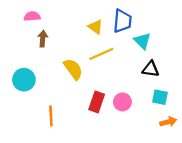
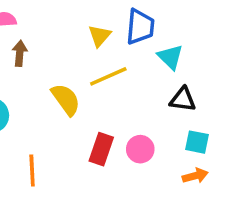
yellow triangle: (95, 27) -> (99, 36), turned 35
orange arrow: (168, 122) -> (195, 176), moved

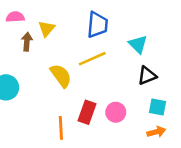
blue trapezoid: (140, 27) -> (97, 25), moved
yellow triangle: (99, 36) -> (46, 29), moved
black triangle: (183, 99) -> (147, 76), turned -30
orange line: (32, 170) -> (61, 128), moved

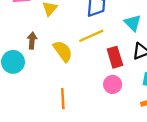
brown arrow: (27, 42) -> (32, 41), moved
red rectangle: (87, 112) -> (115, 57), moved, turned -36

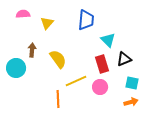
cyan triangle: (133, 23) -> (108, 40), moved
yellow line: (91, 36) -> (76, 81), moved

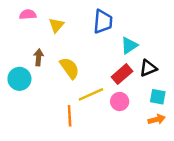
cyan triangle: (108, 40) -> (129, 45), turned 42
red rectangle: (102, 64) -> (122, 74), turned 66

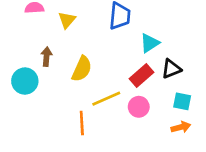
yellow semicircle: (70, 68) -> (82, 69), turned 60

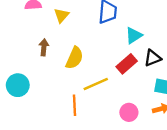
cyan circle: (25, 81) -> (18, 85), moved
pink circle: (139, 107) -> (129, 112), moved

